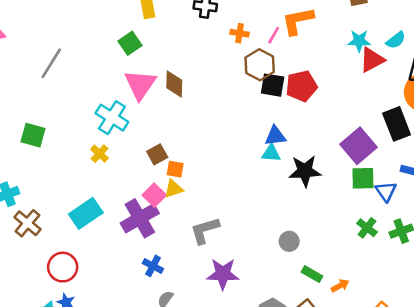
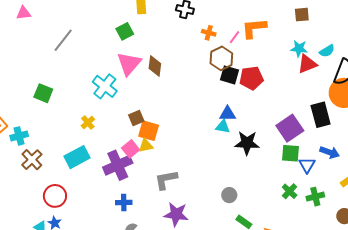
yellow cross: (100, 154) -> (88, 123), moved
orange square: (175, 169) -> (149, 131), size x1.5
blue cross: (153, 266) -> (124, 203), turned -35

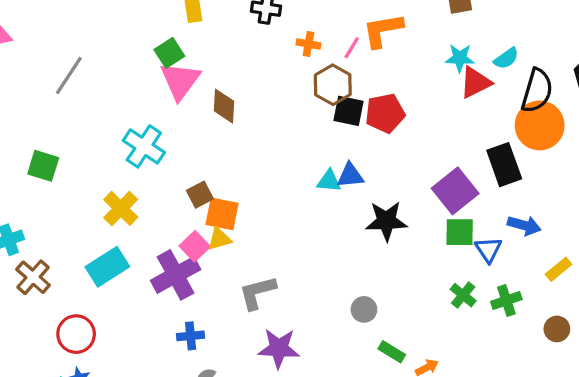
pink triangle: (129, 64) -> (180, 81), moved
yellow cross: (88, 123) -> (121, 208), size x1.5
cyan triangle: (223, 127) -> (329, 181), moved

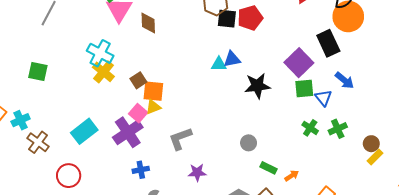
yellow cross: (121, 208) -> (103, 72), moved
blue arrow: (524, 225) -> (344, 80), turned 30
yellow rectangle: (559, 269) -> (375, 157), moved
purple star: (279, 348) -> (197, 172), size x0.7

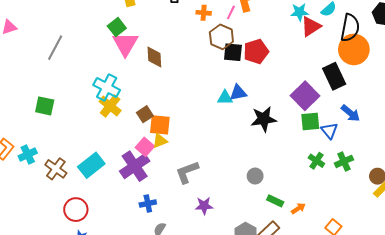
brown cross: (38, 142) -> (56, 169), moved

